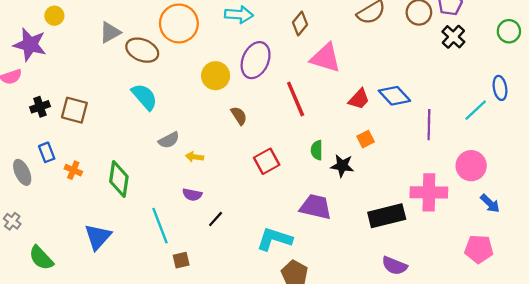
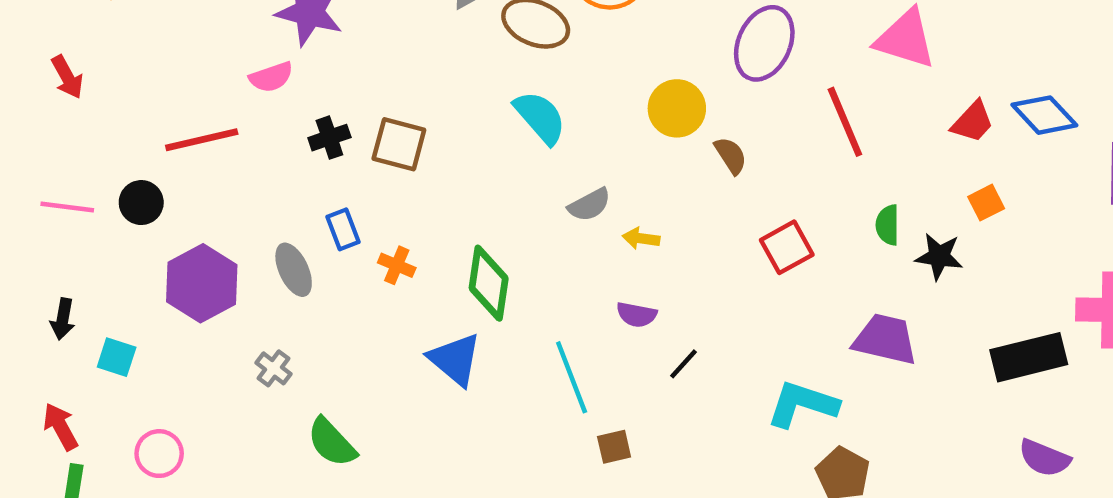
yellow circle: (216, 76) -> (677, 108), moved
blue triangle: (98, 237) -> (455, 359), moved, turned -32

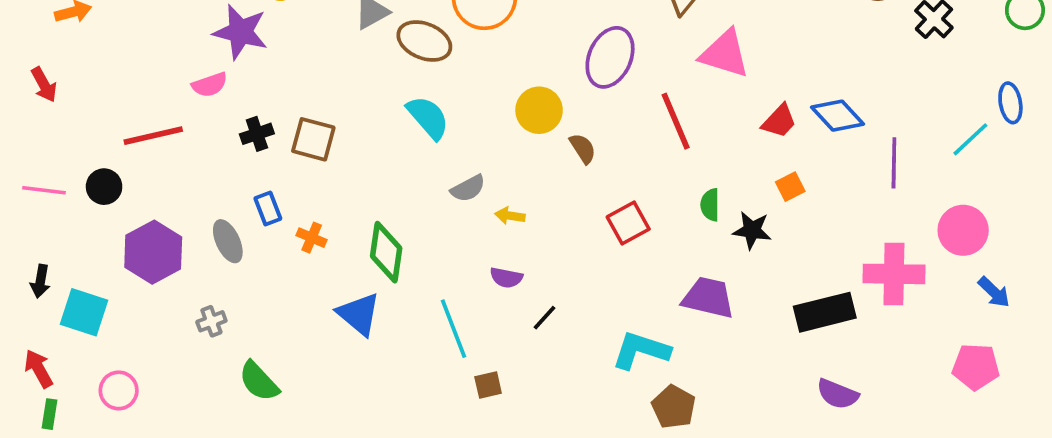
cyan square: (117, 357) -> (84, 312), size x1.5
gray cross: (273, 368) -> (211, 321), turned 32

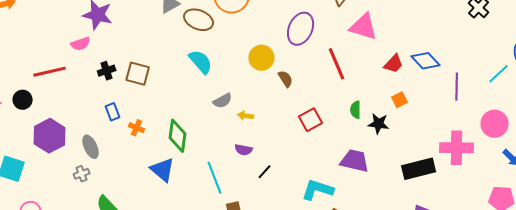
gray ellipse: (228, 241) -> (91, 147), moved

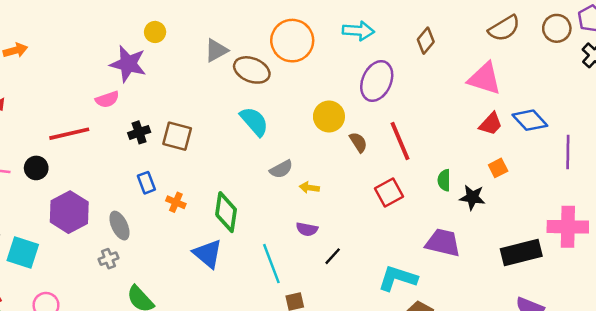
pink triangle: (364, 27) -> (485, 79), moved
red line: (337, 64) -> (400, 141), moved

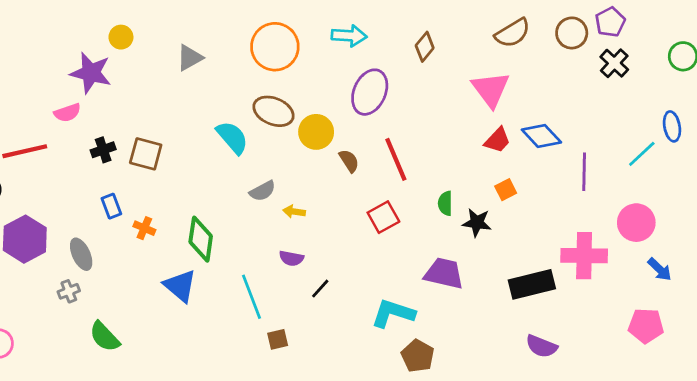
brown ellipse: (252, 70) -> (274, 111), moved
pink triangle: (485, 79) -> (491, 89), turned 36

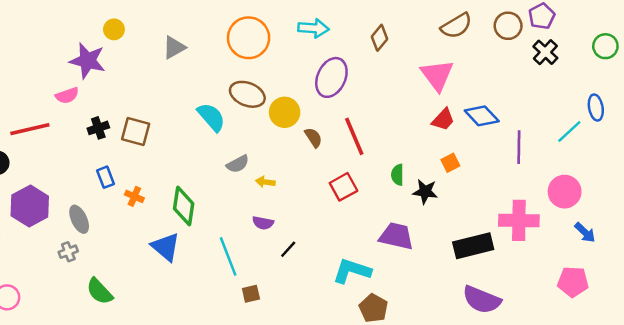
purple semicircle: (541, 346) -> (482, 300), size x1.4

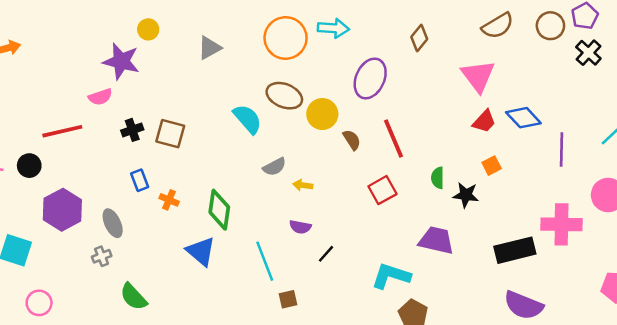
cyan arrow: (313, 28) -> (333, 28), moved

